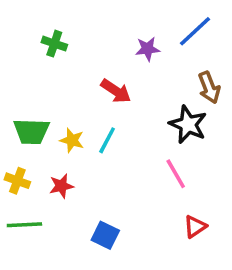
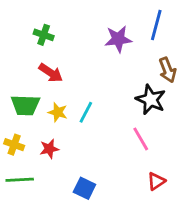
blue line: (195, 31) -> (156, 25), turned -32
purple star: (148, 49) -> (118, 39), size x1.4
red arrow: (116, 91) -> (51, 73), moved

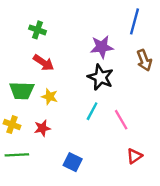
purple star: (118, 39) -> (102, 47), moved
black star: (151, 100) -> (101, 77), moved
cyan line: (86, 112) -> (92, 111), moved

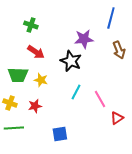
black star: (101, 77) -> (71, 61), moved
red triangle: (134, 156) -> (117, 118), moved
blue square: (73, 162) -> (60, 134), turned -35

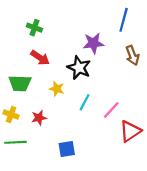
yellow star: (41, 80) -> (57, 89), moved
pink line: (100, 99) -> (111, 110), turned 72
red triangle: (117, 118) -> (130, 131), size x1.5

